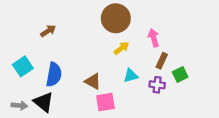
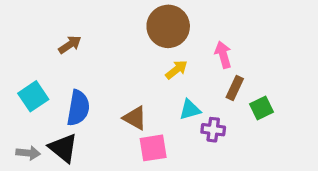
purple cross: (157, 85) -> (213, 130), moved

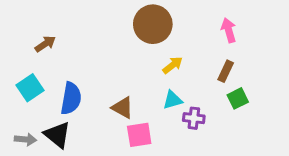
brown arrow: (70, 45) -> (45, 44), moved
pink arrow: (223, 55) -> (229, 30), moved
yellow arrow: (176, 70) -> (173, 65), moved
brown rectangle: (235, 88) -> (226, 71), moved

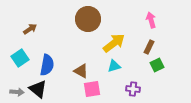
brown circle: (153, 24) -> (88, 19), moved
yellow arrow: (173, 65) -> (114, 43), size x1.6
purple cross: (194, 118) -> (133, 89), moved

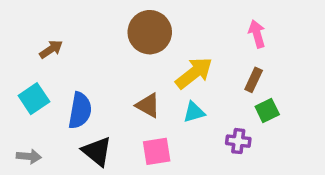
brown triangle: (81, 71) -> (148, 105), moved
black triangle: (38, 89) -> (97, 151), moved
purple cross: (133, 89) -> (238, 141), moved

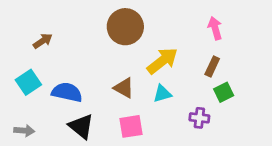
blue semicircle: (80, 110) -> (67, 92), turned -88

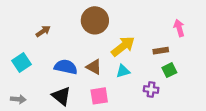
pink arrow: (215, 28) -> (179, 28), moved
brown arrow: (43, 41) -> (43, 31), moved
brown rectangle: (212, 67) -> (161, 51), turned 56
blue semicircle: (67, 92) -> (66, 67), moved

